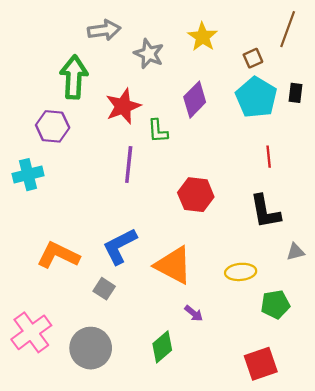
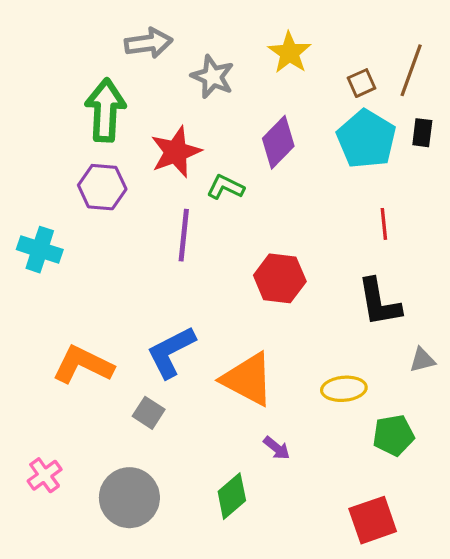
brown line: (288, 29) -> (411, 70), moved
purple hexagon: (53, 126) -> (102, 187), moved
green L-shape: (158, 131) -> (225, 187), turned 120
cyan cross: (28, 175) -> (40, 250), turned 32
pink cross: (31, 332) -> (45, 475), size x0.6

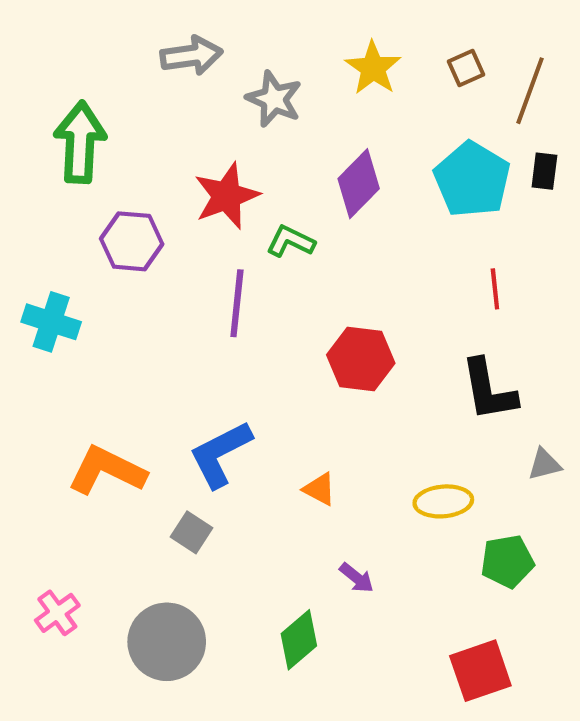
brown square: (361, 83) -> (466, 68), moved
green arrow: (105, 110) -> (80, 142), moved
orange triangle: (248, 379) -> (319, 489), size x0.5

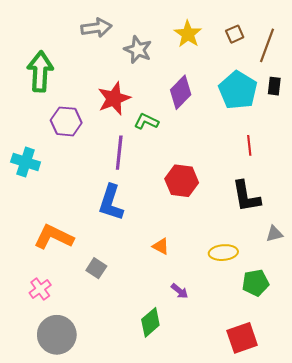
blue L-shape: (220, 454) -> (111, 203), moved, turned -45
pink cross: (57, 613) -> (40, 289), moved
gray circle: (167, 642) -> (57, 335), moved

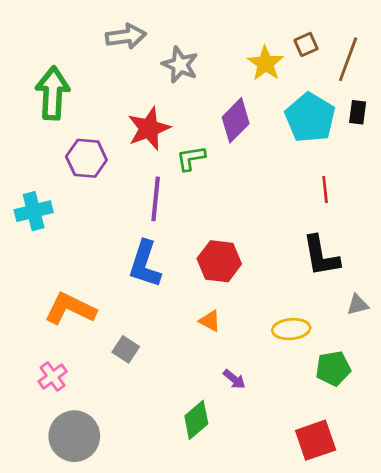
yellow star: (188, 34) -> (265, 63), moved
green L-shape: (146, 121) -> (191, 158), turned -35
cyan cross: (26, 162) -> (34, 211), turned -32
red hexagon: (182, 181) -> (219, 261), moved

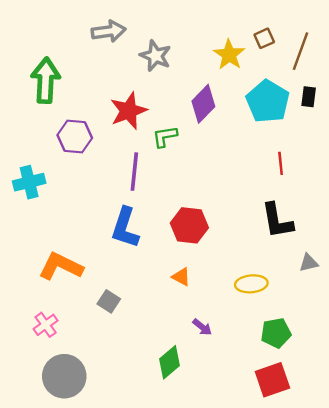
green pentagon: (333, 368) -> (276, 333), moved

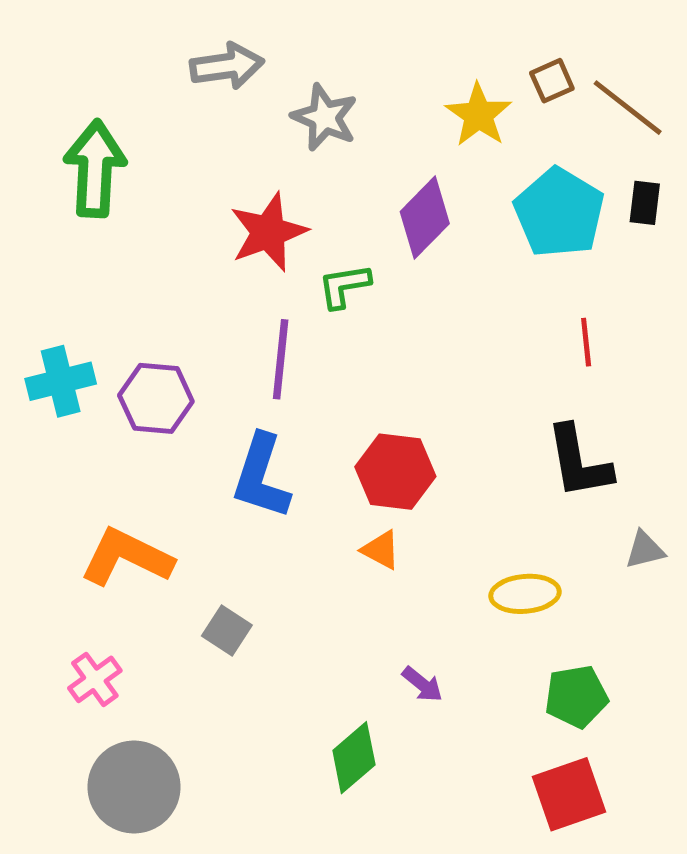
brown line: (300, 51) -> (628, 108), turned -72
purple hexagon: (75, 137) -> (156, 398), moved
orange triangle: (181, 277) -> (381, 550), moved

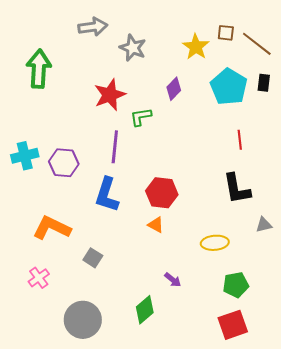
brown square: (552, 81) -> (226, 33), turned 30
purple diamond: (425, 218) -> (174, 89), size x0.7
gray circle: (134, 787) -> (83, 320), moved

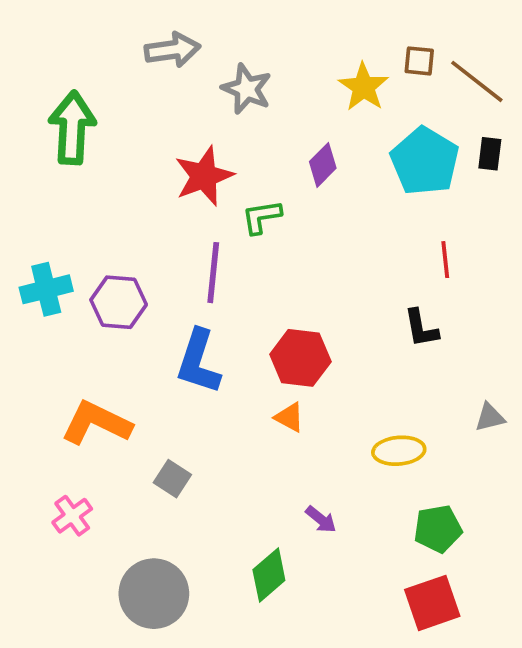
black L-shape: (237, 189) -> (421, 328), moved, size x0.7

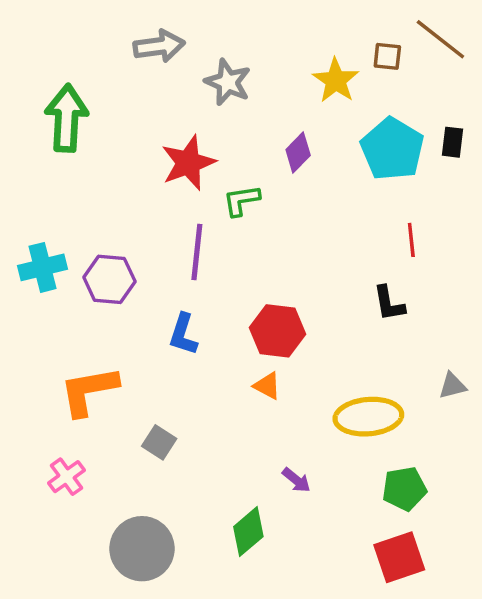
brown line: (477, 81) -> (440, 39), moved
blue L-shape: (198, 362) -> (183, 334), size x0.7
orange L-shape: (96, 423) -> (89, 391), turned -36
yellow ellipse: (399, 451) -> (368, 417), size x1.4

